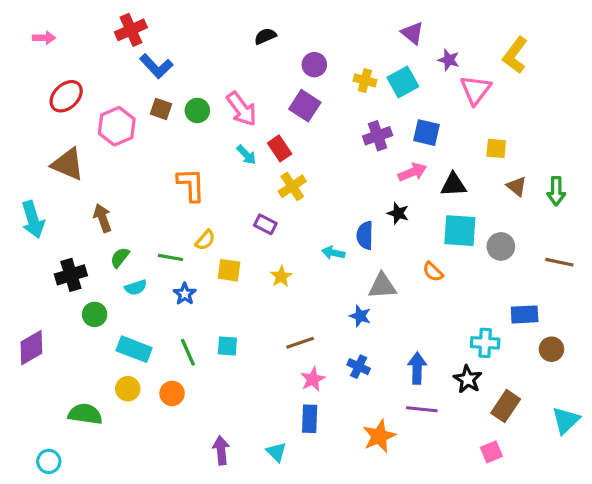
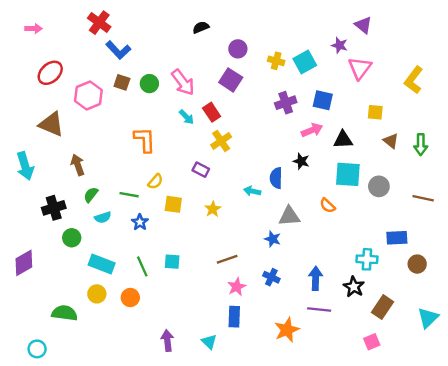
red cross: (131, 30) -> (99, 23), turned -30
purple triangle: (412, 33) -> (363, 25), moved
yellow L-shape: (515, 55) -> (414, 80), moved

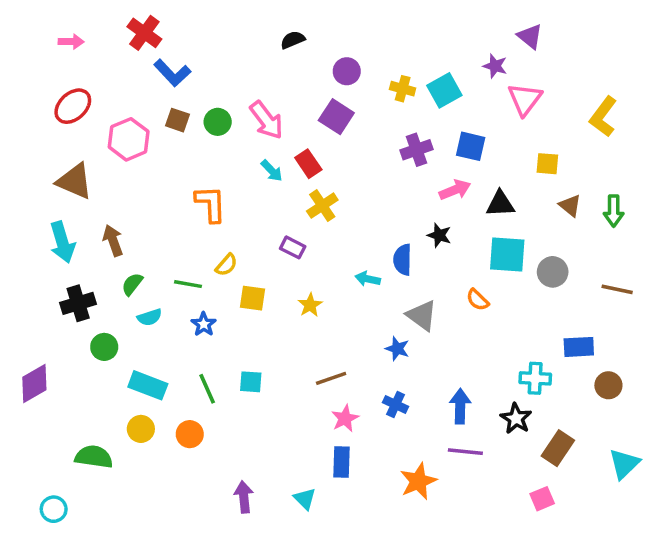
pink arrow: (33, 29) -> (71, 42), moved
cyan arrow: (25, 166) -> (62, 242), moved
gray triangle: (289, 216) -> (422, 316), turned 40

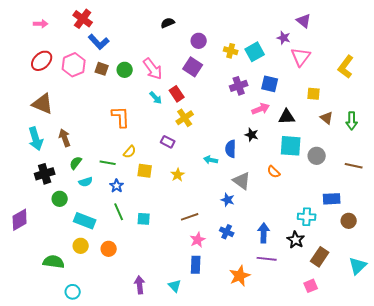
pink hexagon: (129, 139) -> (74, 65), moved
green line: (207, 389) -> (119, 212), moved
cyan circle: (54, 509) -> (73, 292), moved

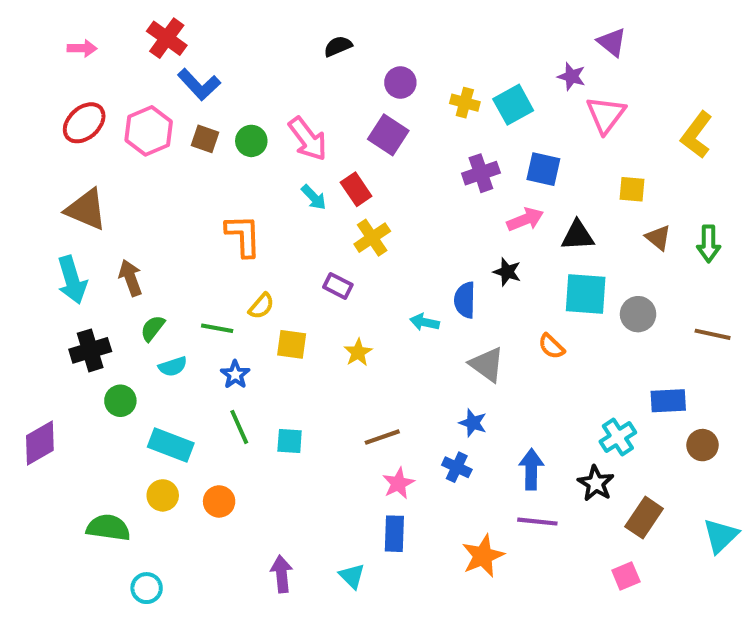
blue star: (228, 200) -> (473, 423), moved
cyan cross: (307, 217) -> (618, 437), turned -36

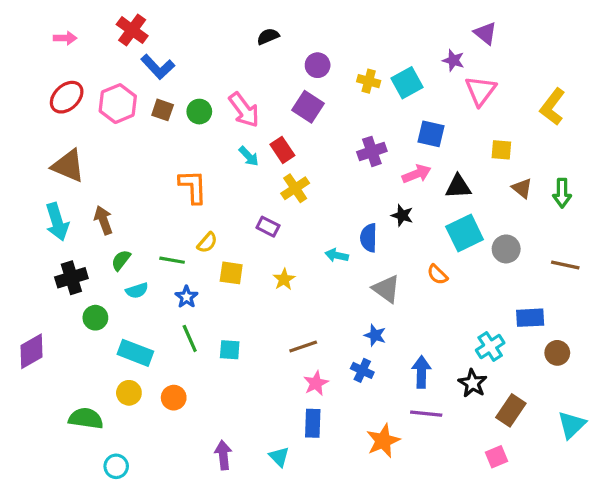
purple cross: (481, 173) -> (372, 151), moved
cyan square: (586, 294) -> (465, 233), turned -30

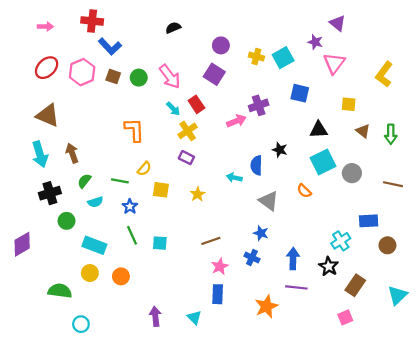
red cross: (132, 30) -> (92, 21), turned -30
black semicircle: (268, 36) -> (173, 28), moved
pink arrow: (417, 174) -> (236, 121), moved
yellow cross: (295, 188) -> (188, 131), moved

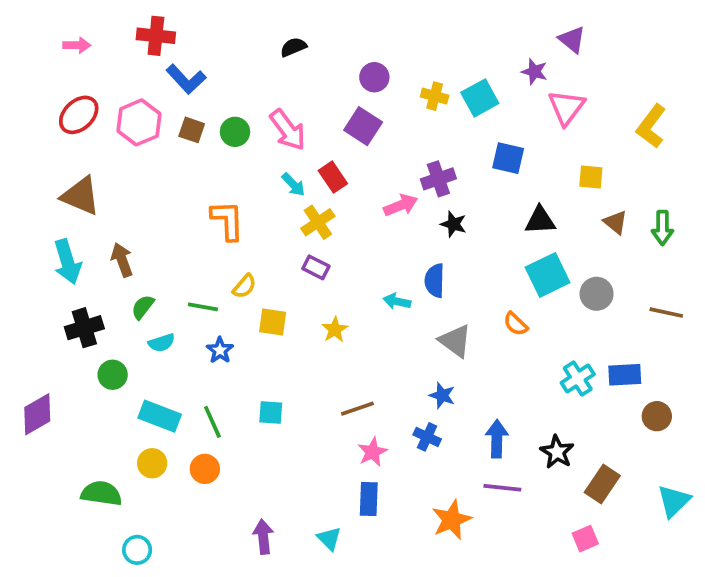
black star: (280, 150) -> (453, 224), moved
green line: (132, 235) -> (212, 422), moved
cyan cross: (341, 241) -> (578, 379), moved

